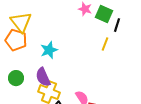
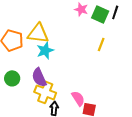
yellow triangle: (21, 22) -> (38, 33), moved, turned -45
black line: (117, 25) -> (115, 12), moved

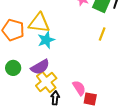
purple semicircle: (39, 77) -> (40, 67), turned -96
yellow cross: (45, 92) -> (46, 82), turned 30

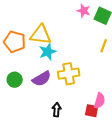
yellow cross: (46, 82) -> (69, 74), moved, turned 30
pink semicircle: (79, 88) -> (100, 101), moved, turned 49

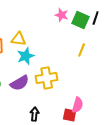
yellow triangle: (41, 35) -> (19, 39), size x0.7

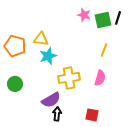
green square: (81, 20) -> (103, 20), turned -36
purple semicircle: (20, 83) -> (51, 100), moved
pink semicircle: (78, 105) -> (100, 78), moved

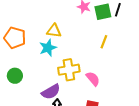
yellow triangle: (41, 39) -> (54, 31), moved
pink semicircle: (100, 78) -> (93, 79), moved, turned -56

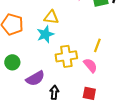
yellow line: (104, 42) -> (97, 45), moved
purple semicircle: (51, 92) -> (35, 78), moved

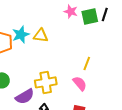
cyan star: (45, 34) -> (21, 34), moved
yellow cross: (66, 56) -> (46, 82), moved

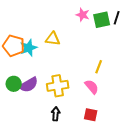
cyan star: (21, 34) -> (29, 48), moved
purple semicircle: (25, 96) -> (29, 85), moved

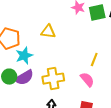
cyan star: (29, 48) -> (24, 56), moved

